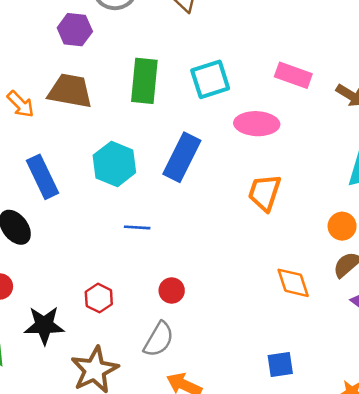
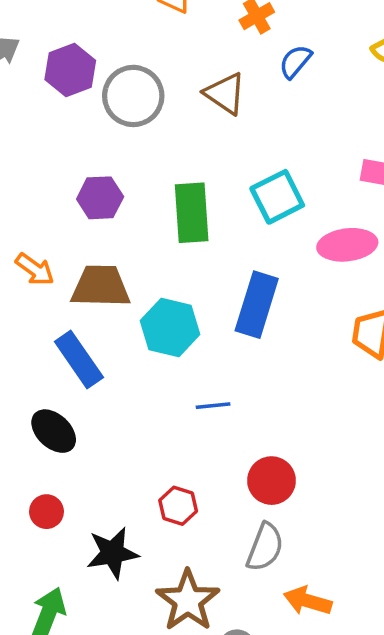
purple hexagon: (75, 30) -> (100, 198), moved
brown trapezoid: (70, 91) -> (101, 286), moved
red circle: (172, 290) -> (272, 481), size x1.4

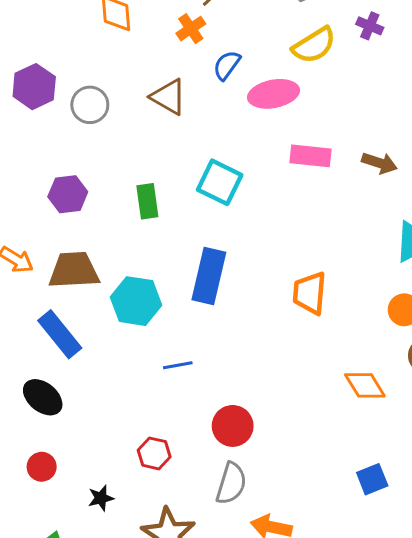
gray circle: (133, 96) -> (90, 105), size x0.7
cyan square: (277, 197) -> (220, 182), turned -33
green rectangle: (192, 213) -> (147, 201), size x0.7
pink ellipse: (347, 245) -> (274, 94), moved
black star: (113, 553) -> (101, 498), size x0.6

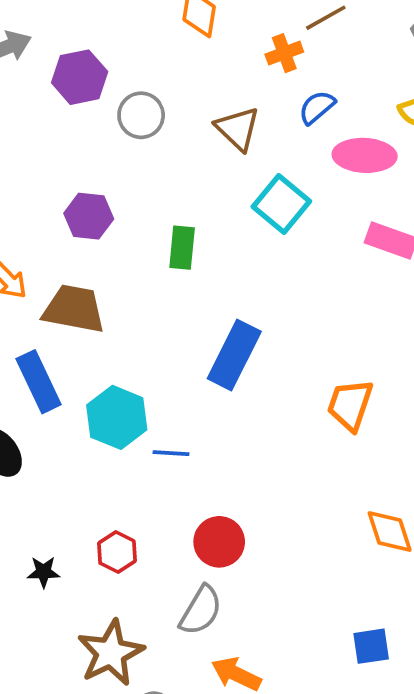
cyan square: (220, 182) -> (281, 204), moved
cyan hexagon: (136, 301) -> (117, 417), moved
black star: (101, 498) -> (43, 572), moved

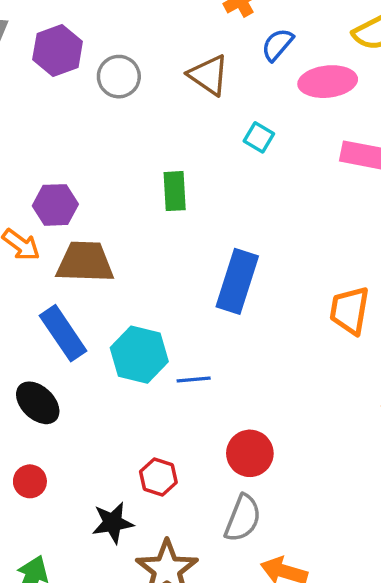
cyan square: (281, 204) -> (259, 137), size x0.6
purple hexagon: (89, 216) -> (55, 205), moved
black star: (43, 572) -> (113, 523), moved, size x1.4

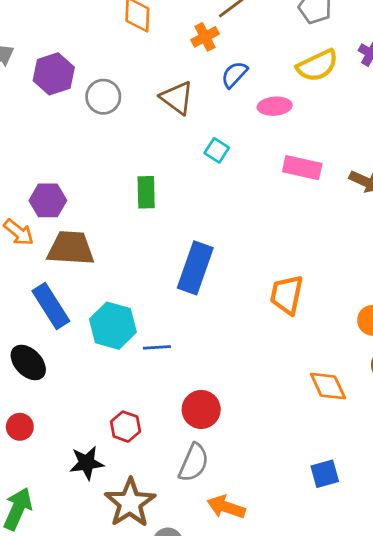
pink ellipse: (328, 82) -> (275, 106), size x0.7

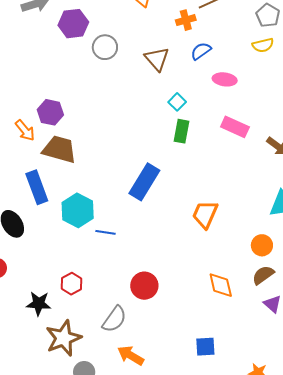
yellow semicircle: (317, 65) -> (263, 45), moved, size x0.7
green rectangle: (146, 192) -> (181, 131), moved
red circle: (201, 409) -> (144, 286), moved

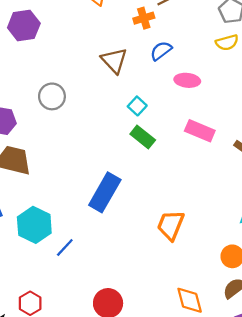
gray circle: (105, 47) -> (52, 96), moved
green rectangle: (181, 131) -> (143, 137), turned -60
blue line: (105, 232) -> (65, 247), turned -54

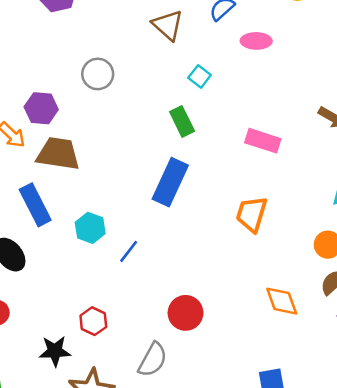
pink rectangle: (200, 131) -> (263, 141), moved
green rectangle: (143, 137) -> (182, 121), moved, turned 30
cyan hexagon: (34, 225) -> (90, 228), size x0.7

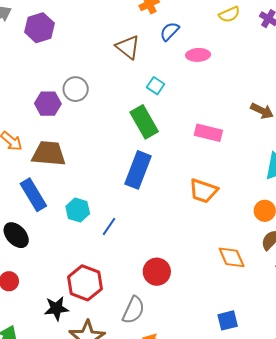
purple hexagon: (41, 108) -> (48, 104), moved
green rectangle: (182, 121) -> (144, 122), size x1.4
orange trapezoid: (252, 214) -> (203, 191), turned -84
red hexagon: (93, 321) -> (85, 283), size x1.6

